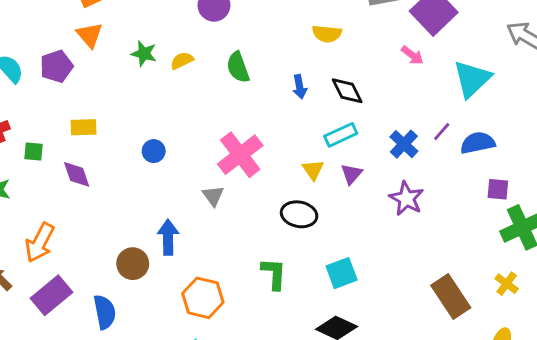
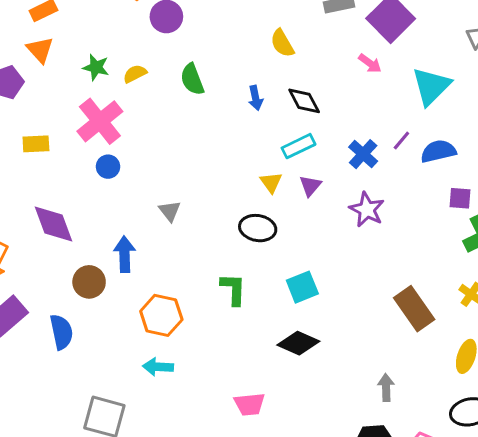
yellow semicircle: (327, 34) -> (282, 43), turned 56
pink cross: (240, 155) -> (100, 121), moved
purple diamond: (77, 174) -> (53, 224), moved, size x1.4

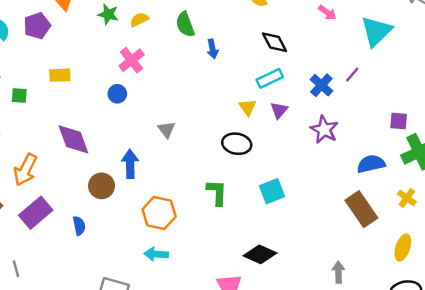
blue arrow: (256, 98) -> (213, 49), moved
pink cross: (100, 121) -> (132, 60), moved, size x0.7
blue semicircle: (438, 151) -> (371, 164), moved
blue semicircle: (61, 332) -> (79, 226), size x0.7
black diamond: (298, 343) -> (260, 254), moved

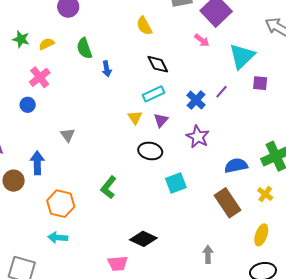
purple square: (399, 121) -> (260, 83), moved
black ellipse: (237, 144) -> (150, 151), moved
cyan square: (272, 191) -> (176, 183), moved
green L-shape: (217, 192) -> (109, 187), turned -145

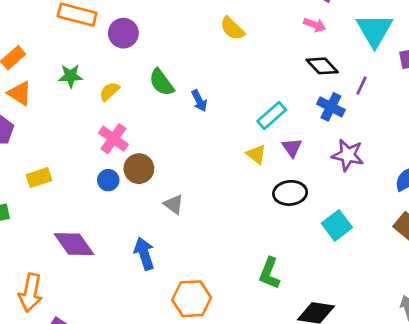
green star: (21, 39) -> (71, 76), moved
black diamond: (158, 64) -> (322, 66), moved
brown circle: (14, 181) -> (139, 169), moved
green L-shape: (109, 187) -> (269, 273), moved

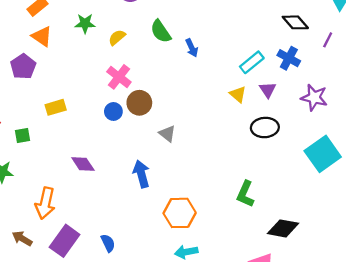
blue cross: (331, 107) -> (289, 58), moved
cyan square: (337, 225) -> (323, 154), moved, size x1.4
purple diamond: (74, 244) -> (83, 164), size x0.7

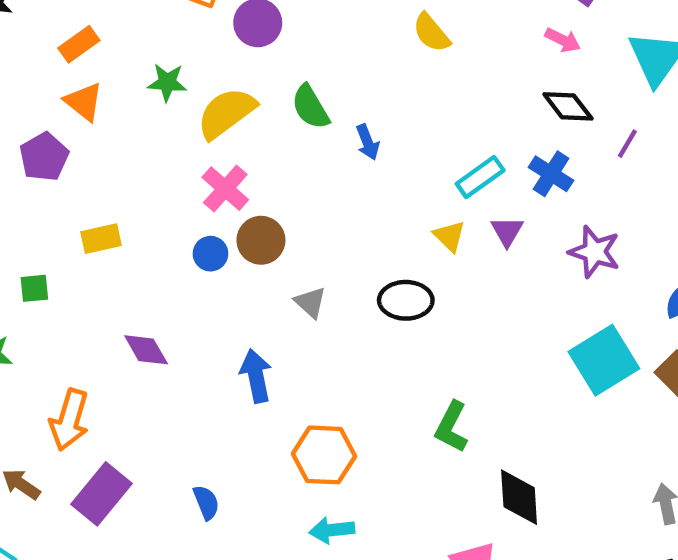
yellow semicircle: (117, 37) -> (226, 113), size x1.8
black ellipse: (265, 128) -> (406, 300), moved
black diamond: (283, 228) -> (519, 497), turned 72
blue semicircle: (108, 243) -> (206, 503), moved

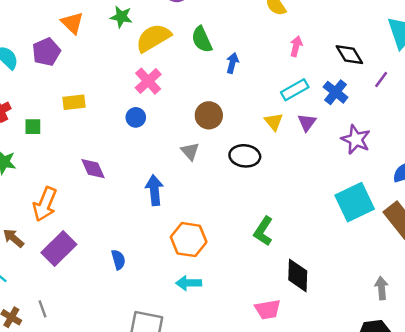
pink arrow: (563, 40) -> (296, 46), moved, turned -108
blue arrow: (368, 142) -> (232, 63), turned -150
brown circle: (261, 240) -> (209, 115), moved

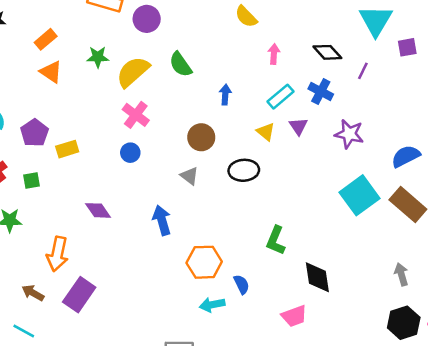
purple pentagon: (46, 52) -> (34, 133), moved
blue arrow: (232, 63) -> (225, 95), moved
blue semicircle: (118, 260) -> (242, 284), moved

